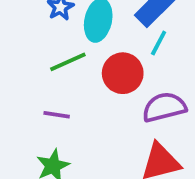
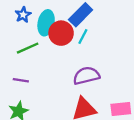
red circle: (123, 73) -> (61, 33), moved

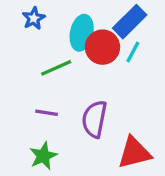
blue star: (23, 15) -> (34, 18), moved
purple semicircle: (86, 76) -> (94, 119), moved, turned -65

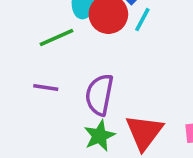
red triangle: (134, 153) -> (144, 132), turned -39
green star: (43, 156) -> (99, 136), moved

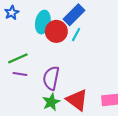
green line: (57, 37) -> (18, 58), moved
red triangle: (144, 132) -> (77, 100), turned -30

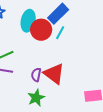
purple semicircle: (51, 78) -> (36, 75), size x0.6
red triangle: (77, 100) -> (54, 74), moved

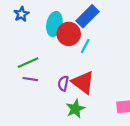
cyan line: (60, 33) -> (85, 46), moved
green star: (36, 98) -> (75, 109), moved

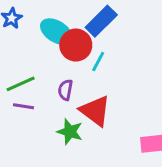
cyan ellipse: (54, 24) -> (56, 32), turned -70
purple semicircle: (63, 83) -> (65, 90), moved
green star: (75, 109) -> (70, 132), moved, turned -30

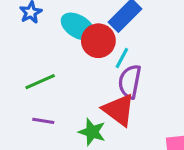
purple semicircle: (65, 90) -> (130, 82), moved, size x1.5
purple line: (24, 106) -> (43, 121), moved

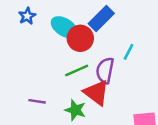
cyan line: (122, 58) -> (128, 52), moved
green line: (40, 82) -> (77, 70), moved

